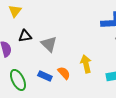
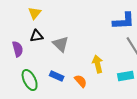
yellow triangle: (15, 11) -> (35, 13), moved
orange semicircle: (64, 73) -> (81, 81), moved

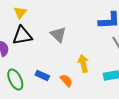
black triangle: (37, 36) -> (22, 36), size x1.5
gray triangle: (61, 44) -> (58, 34), moved

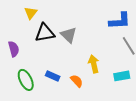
black triangle: (22, 36) -> (45, 33), moved

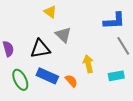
yellow triangle: (31, 13) -> (50, 12), moved, turned -32
black triangle: (45, 33) -> (40, 49), moved
blue rectangle: (53, 76) -> (47, 76), size x1.5

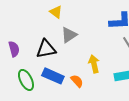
gray triangle: (63, 35) -> (69, 35), turned 42

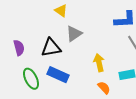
orange semicircle: (77, 81) -> (104, 88), moved

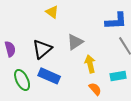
gray triangle: (74, 34) -> (75, 42), moved
black triangle: (51, 48) -> (42, 49), turned -30

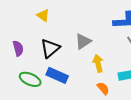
yellow triangle: (52, 12) -> (43, 15), moved
green ellipse: (22, 80) -> (30, 79), turned -40

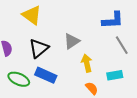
yellow triangle: (43, 15) -> (32, 15), size x1.5

